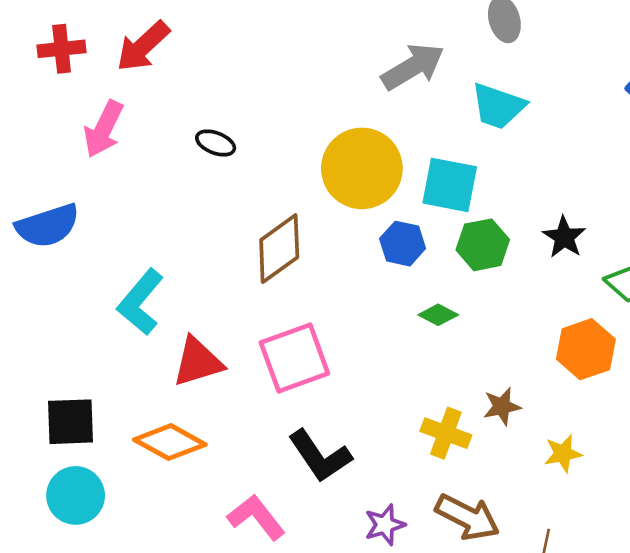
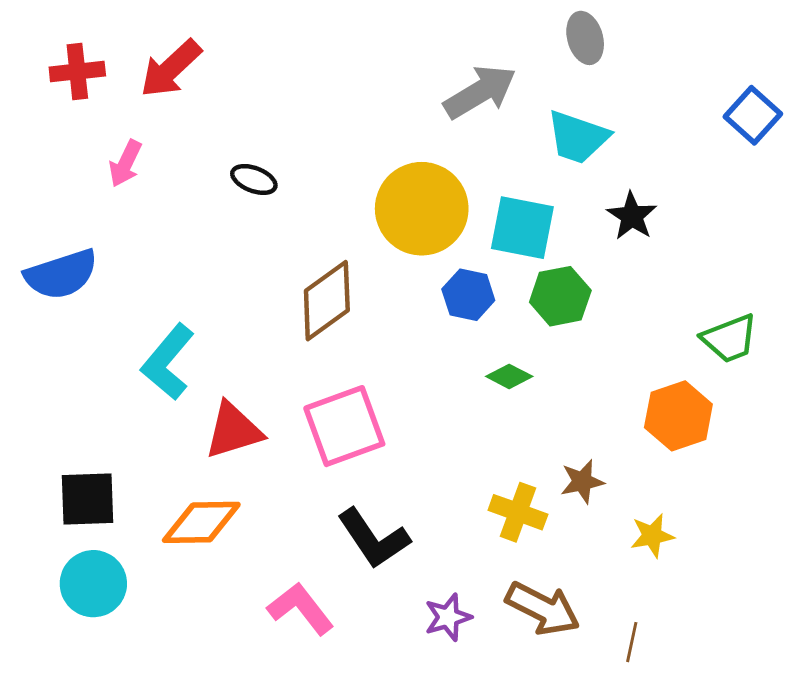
pink arrow: (104, 129) -> (125, 163), size x0.7
black star: (564, 237) -> (632, 216), moved
orange diamond: (170, 442) -> (201, 522), turned -30

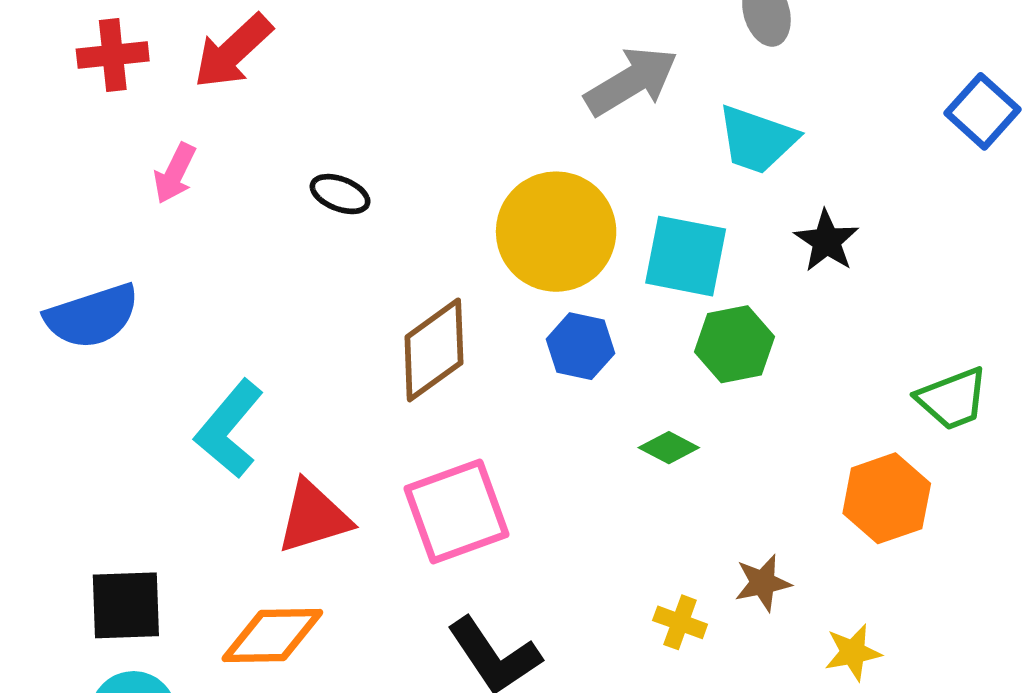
blue hexagon: (468, 295) -> (580, 346), moved
yellow cross: (518, 512) -> (680, 622), size x0.7

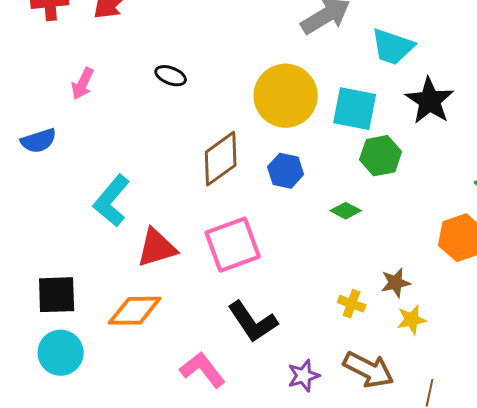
pink arrow: (175, 173) -> (83, 84), moved
black star: (827, 241) -> (430, 101), size x1.4
blue semicircle: (92, 316) -> (39, 141), size x0.7
blue hexagon: (580, 346) -> (286, 171), moved
yellow star: (853, 652) -> (412, 320), moved

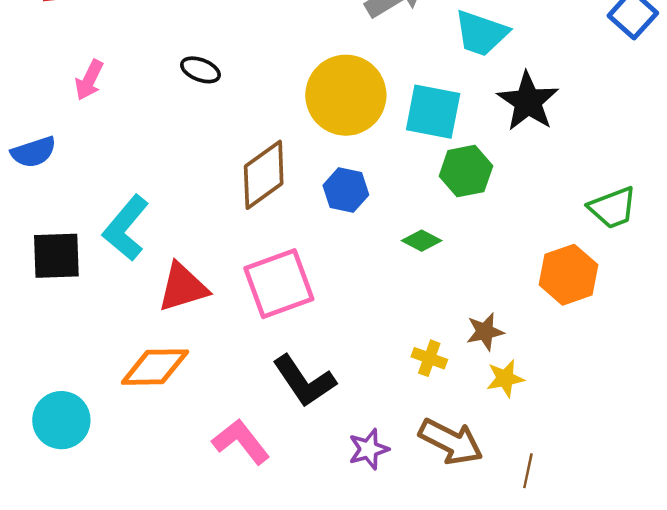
black square: (57, 295) -> (56, 256), moved

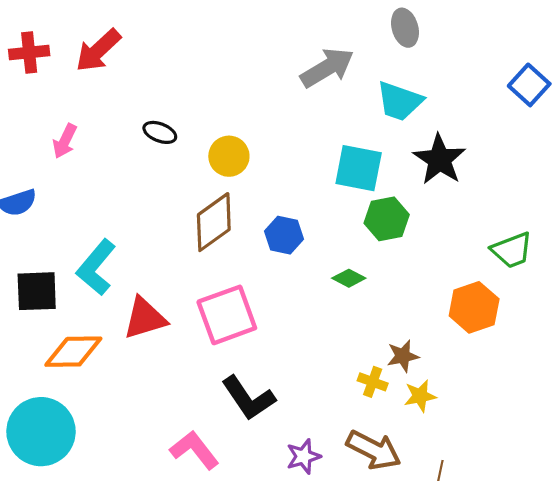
yellow circle: (346, 95) -> (229, 156), moved, size x0.6
yellow cross: (429, 358) -> (373, 382), moved
orange diamond: (155, 367) -> (73, 352), moved
cyan circle: (61, 420) -> (41, 432), size x1.4

